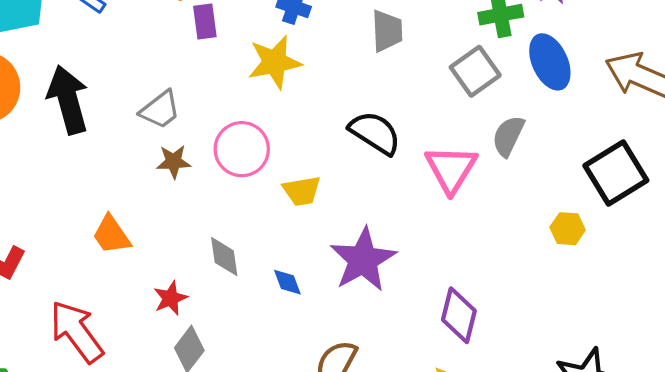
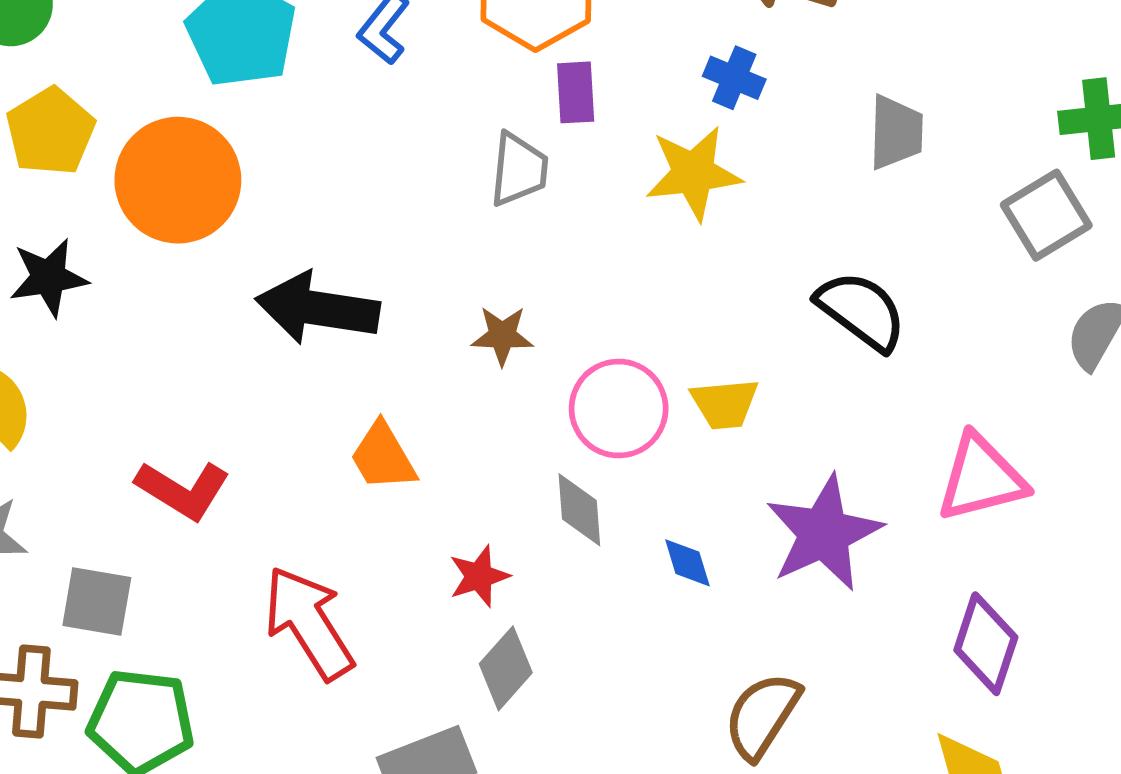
black arrow: (68, 100) -> (318, 308), moved, turned -70
gray trapezoid: (160, 110) -> (519, 169), moved, turned -51
pink circle: (242, 149) -> (619, 408), moved
pink triangle: (451, 169) -> (981, 478), moved, turned 40

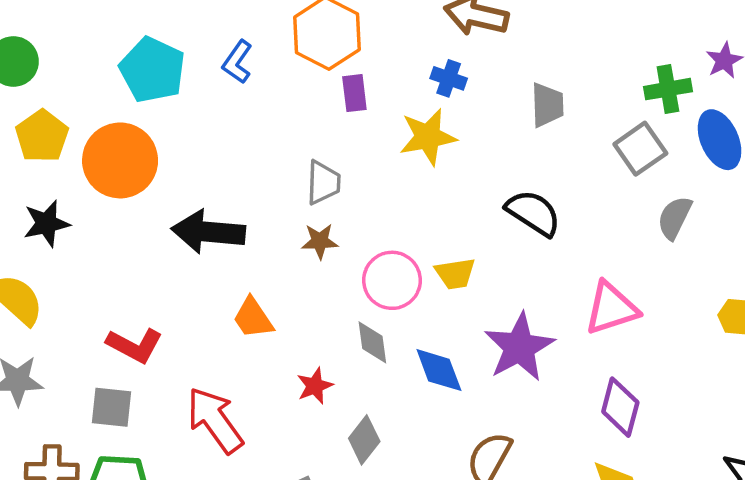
gray trapezoid: (519, 169) -> (323, 183), moved
blue diamond: (687, 563) -> (439, 370), size x1.6
gray square: (97, 602) -> (112, 407), moved
gray diamond: (506, 668) -> (364, 440), moved

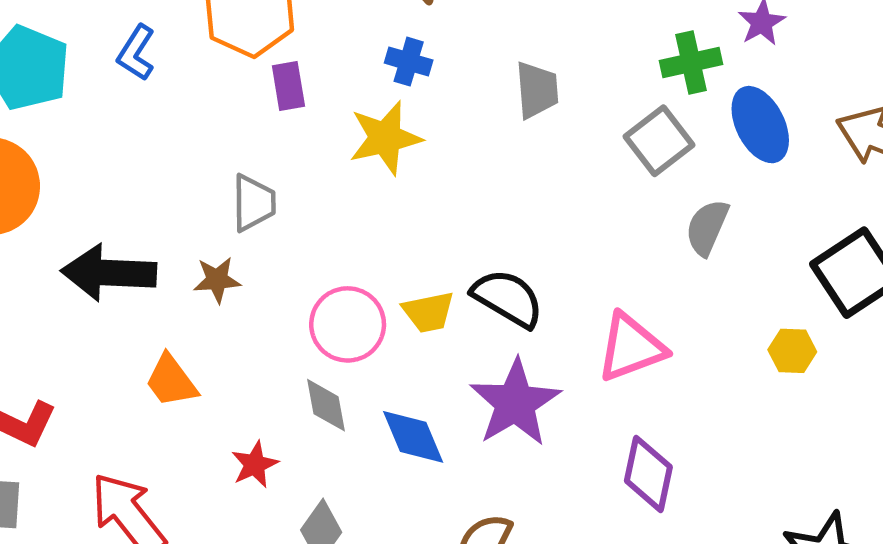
black semicircle: (533, 213) -> (508, 298), moved
brown star: (320, 241) -> (217, 280), moved

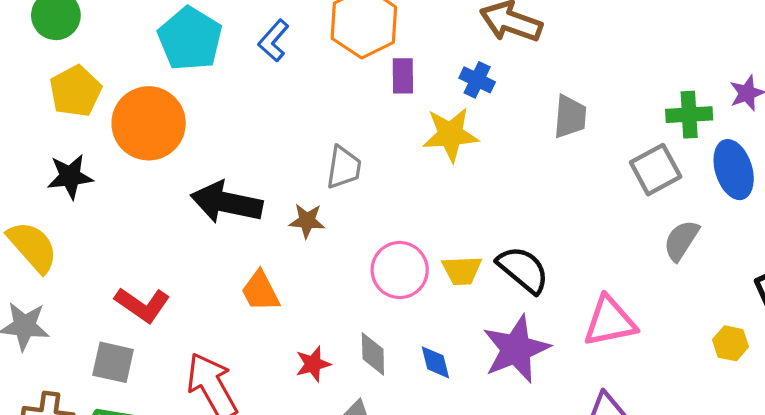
purple rectangle: (288, 86) -> (403, 76), moved
gray diamond: (326, 405) -> (373, 354), moved
blue diamond: (413, 437) -> (435, 362), size x0.7

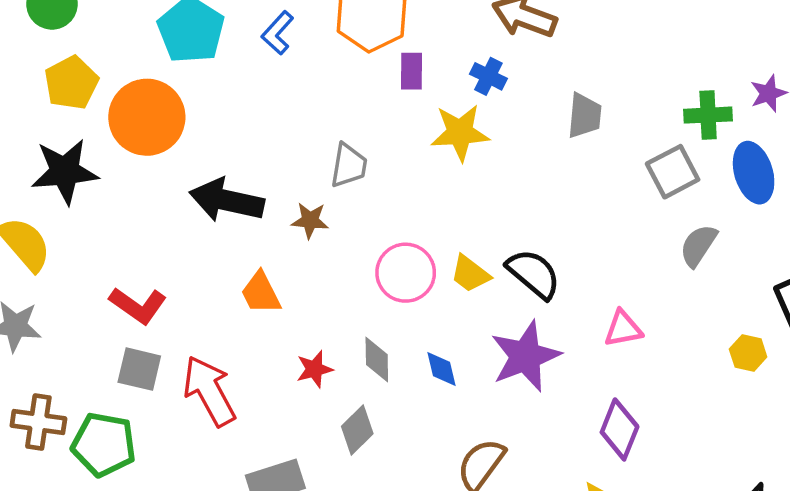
black star: (70, 176) -> (65, 171), size x1.4
yellow trapezoid: (462, 270) -> (470, 274), turned 39
pink triangle: (610, 321) -> (623, 329), size x0.7
gray square: (113, 362) -> (139, 369), moved

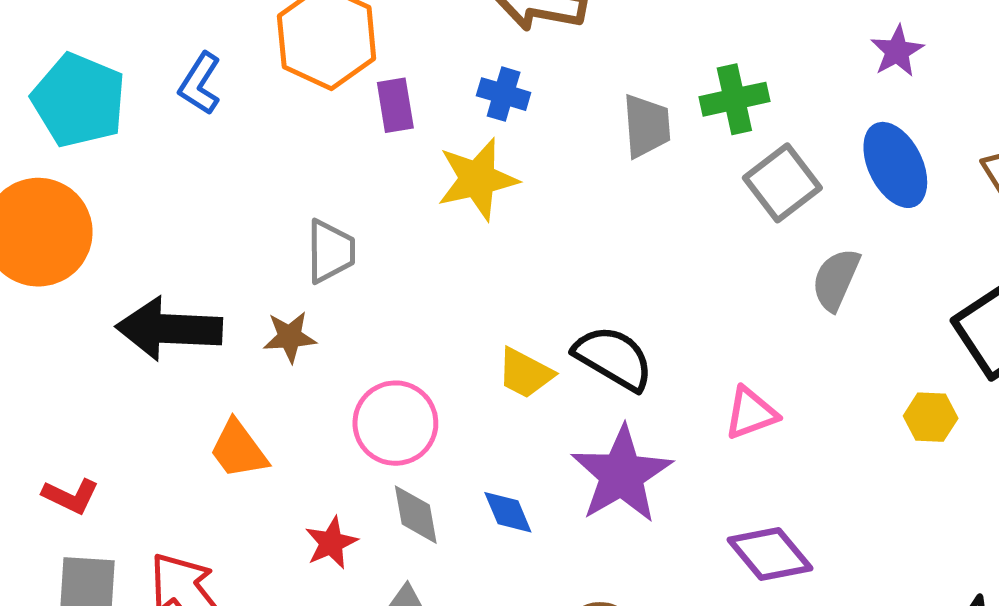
green cross: (708, 115) -> (734, 99), moved
pink circle: (406, 273) -> (395, 423), moved
red L-shape: (138, 305) -> (71, 496), size x0.7
purple diamond: (620, 429) -> (770, 554), turned -52

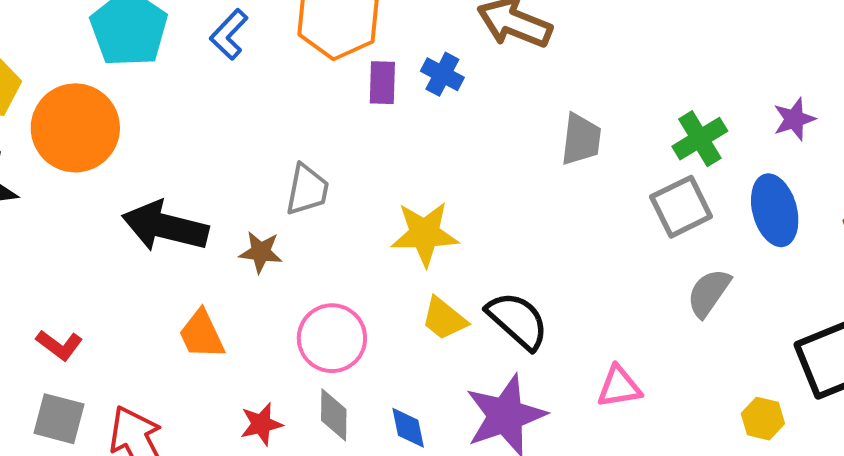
blue cross: (504, 94) -> (442, 74), moved
green cross: (734, 99) -> (700, 139), moved, turned -30
yellow star: (477, 179) -> (425, 234), moved

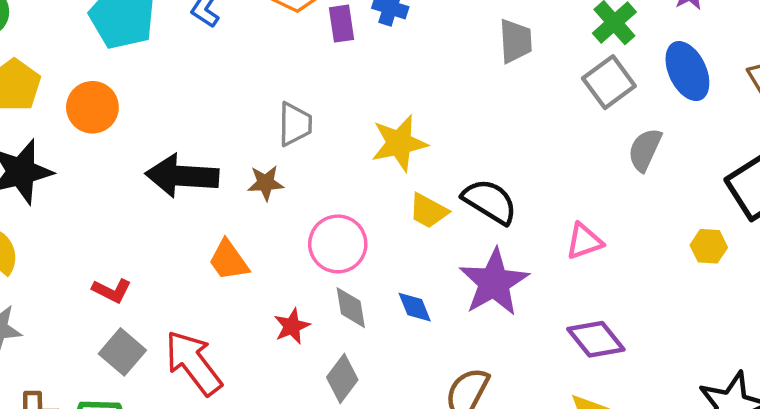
orange circle: (75, 128) -> (92, 107), size x0.7
gray square: (59, 419) -> (122, 352), turned 36

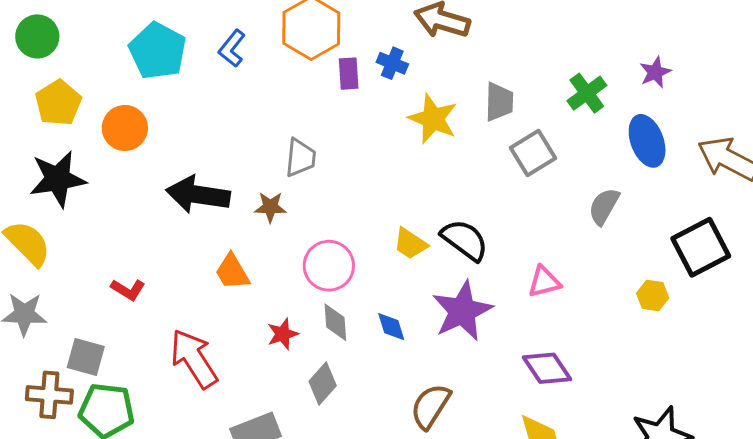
gray square: (609, 82) -> (533, 153), moved
yellow star: (399, 143) -> (433, 119), moved, turned 30
gray square: (122, 352) -> (86, 357), moved, turned -30

